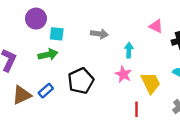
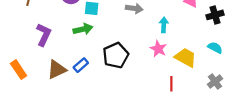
yellow trapezoid: (151, 83) -> (186, 58), turned -35

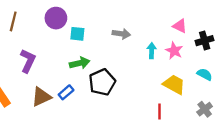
green arrow: (83, 29) -> (80, 63), moved
pink star: (158, 49) -> (174, 51), moved

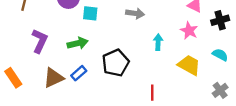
cyan arrow: (152, 51) -> (158, 42), moved
green arrow: (80, 63) -> (78, 43), moved
red line: (160, 111) -> (152, 93), moved

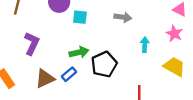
green arrow: (78, 43) -> (79, 52), moved

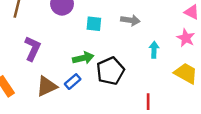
cyan square: (80, 17) -> (94, 24), moved

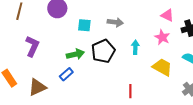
black pentagon: (110, 71) -> (103, 51), moved
brown triangle: (47, 86) -> (37, 87), moved

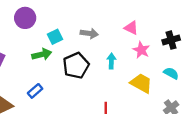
pink triangle: (167, 15) -> (131, 28), moved
cyan square: (84, 25) -> (55, 37), turned -32
green arrow: (75, 54) -> (42, 54), moved

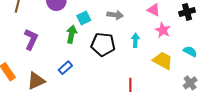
black cross: (171, 40) -> (187, 12), moved
green arrow: (42, 54) -> (72, 34), turned -66
black pentagon: (76, 65) -> (103, 44), turned 30

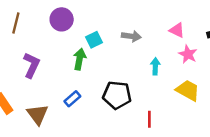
black pentagon: (103, 44) -> (117, 95), moved
brown triangle: (36, 81) -> (38, 114), turned -42

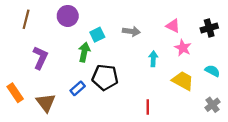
black pentagon: (117, 95) -> (105, 77), moved

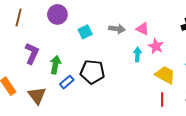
pink triangle: (173, 26) -> (143, 29), moved
pink star: (183, 48) -> (156, 46), moved
green arrow: (84, 52) -> (55, 65), moved
red line: (148, 107) -> (162, 100), moved

